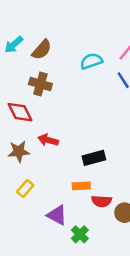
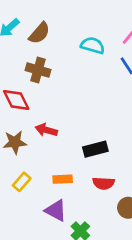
cyan semicircle: (91, 61) -> (93, 45), turned 35
orange rectangle: (81, 186) -> (63, 179), moved
red semicircle: (102, 201) -> (104, 183), moved

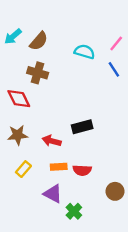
red arrow: (46, 130) -> (52, 141), moved
black rectangle: (95, 149) -> (82, 127), moved
red semicircle: (104, 183) -> (82, 170), moved

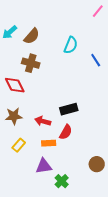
pink line: (116, 43) -> (98, 11), moved
cyan semicircle: (84, 52) -> (71, 45), turned 96
red semicircle: (82, 170) -> (66, 132), moved, turned -63
purple triangle: (53, 194) -> (44, 166), turned -36

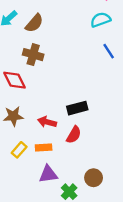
cyan semicircle: (71, 45) -> (100, 20), moved, turned -132
orange rectangle: (49, 143) -> (44, 148), moved
brown circle: (97, 164) -> (94, 178), moved

